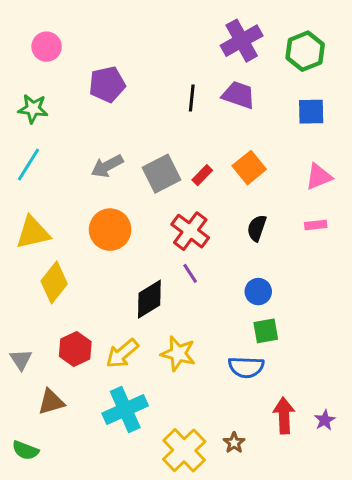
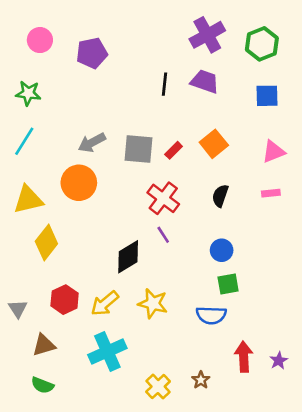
purple pentagon: (107, 84) -> (92, 53), moved
gray square: (161, 174) -> (139, 149), turned 32
orange circle: (110, 230) -> (79, 183), moved
green semicircle: (25, 450) -> (43, 385), moved
yellow cross: (184, 450) -> (158, 387), size x0.7

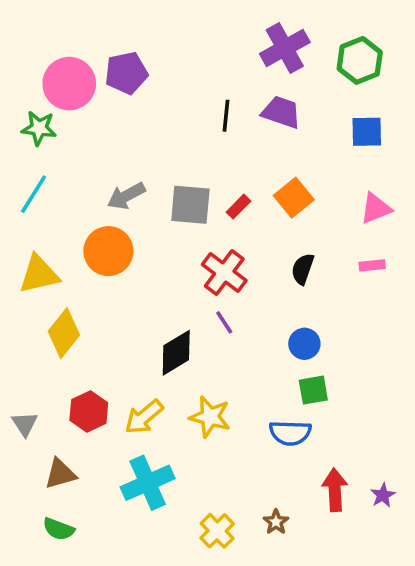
pink circle: (40, 40) -> (69, 84), moved, size x1.5

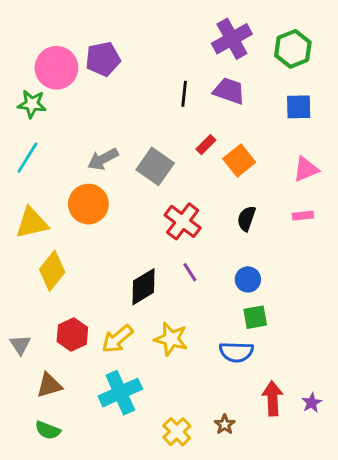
gray square: (190, 205) -> (155, 166), turned 30
red rectangle: (239, 207) -> (206, 145), moved
purple line: (224, 322) -> (190, 272), moved

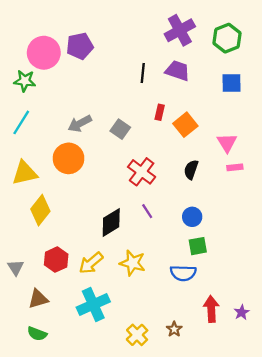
red rectangle: (206, 145) -> (160, 112), turned -32
gray square: (155, 166) -> (120, 129), size x0.7
pink triangle: (306, 169) -> (227, 143), moved, turned -40

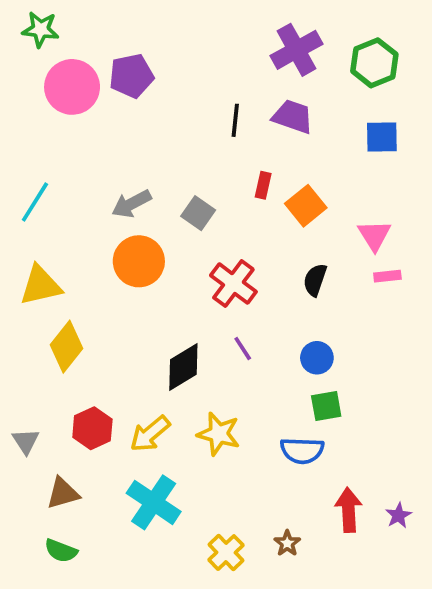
green star: (25, 81) -> (41, 29), moved
orange circle: (69, 158) -> (139, 261), moved
cyan cross: (93, 305) -> (154, 502), turned -32

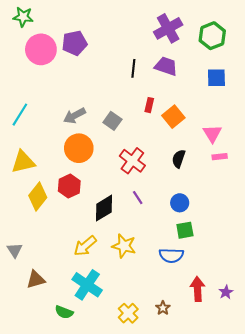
red hexagon: (92, 428) -> (69, 186), moved
green semicircle: (61, 551) -> (64, 312), moved

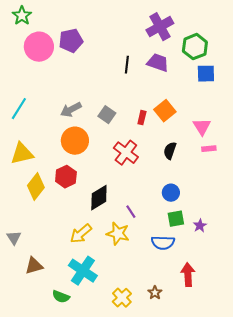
green star: (23, 17) -> (22, 16), turned 30
green hexagon: (212, 36) -> (195, 47), moved
red rectangle: (149, 105) -> (142, 118), moved
purple line: (138, 198) -> (131, 212), moved
purple star: (226, 292) -> (200, 226), moved

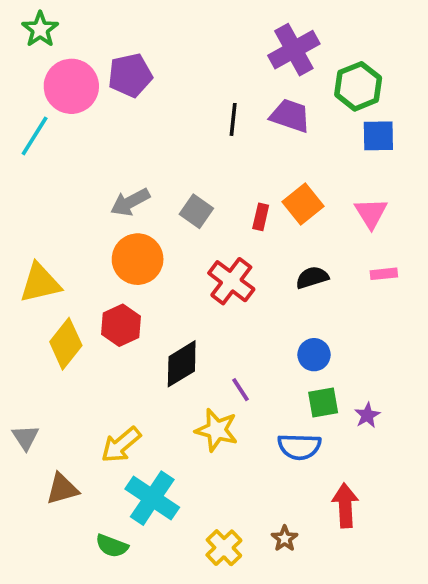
cyan line: (19, 109) -> (35, 136), moved
pink triangle: (202, 127) -> (371, 213), moved
black semicircle: (170, 151) -> (312, 277), turned 54
yellow arrow: (81, 234) -> (121, 445), moved

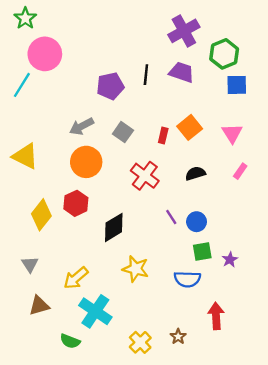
purple pentagon: (130, 75) -> (110, 86), moved
pink rectangle: (384, 274) -> (240, 171), turned -49
yellow triangle: (40, 283) -> (25, 156), moved, turned 40
purple line: (240, 390) -> (171, 217), moved
gray triangle: (25, 437) -> (30, 264), moved

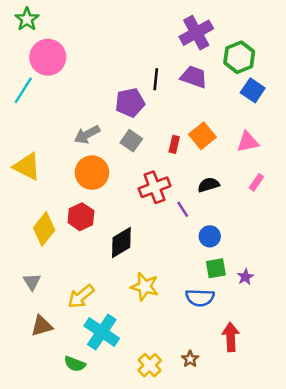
blue square: (237, 85) -> (253, 90), turned 35
purple pentagon: (110, 86) -> (130, 103), moved
pink triangle: (232, 133) -> (248, 142), turned 50
red cross: (145, 176) -> (155, 187), turned 32
purple line: (171, 217) -> (183, 209), moved

